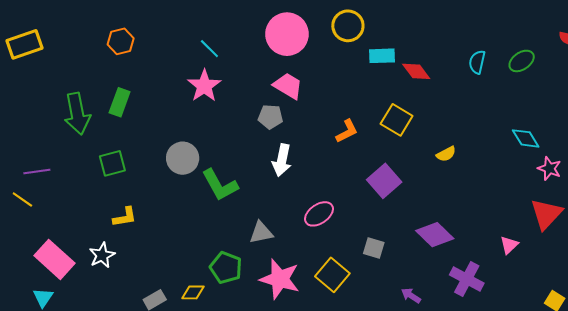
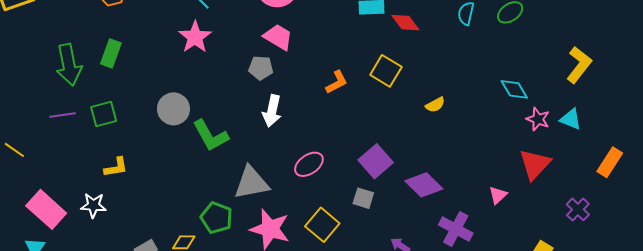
purple line: (37, 172) -> (63, 115), moved
purple square: (384, 181) -> (376, 161), moved
gray triangle: (261, 233) -> (251, 183), size x1.5
white star: (102, 255) -> (93, 205), turned 30

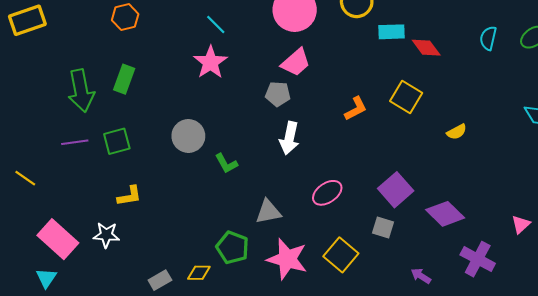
pink trapezoid: (278, 37) -> (296, 62), turned 108
green L-shape: (210, 136) -> (226, 163), size x0.6
gray triangle: (251, 183) -> (268, 212), size x0.7

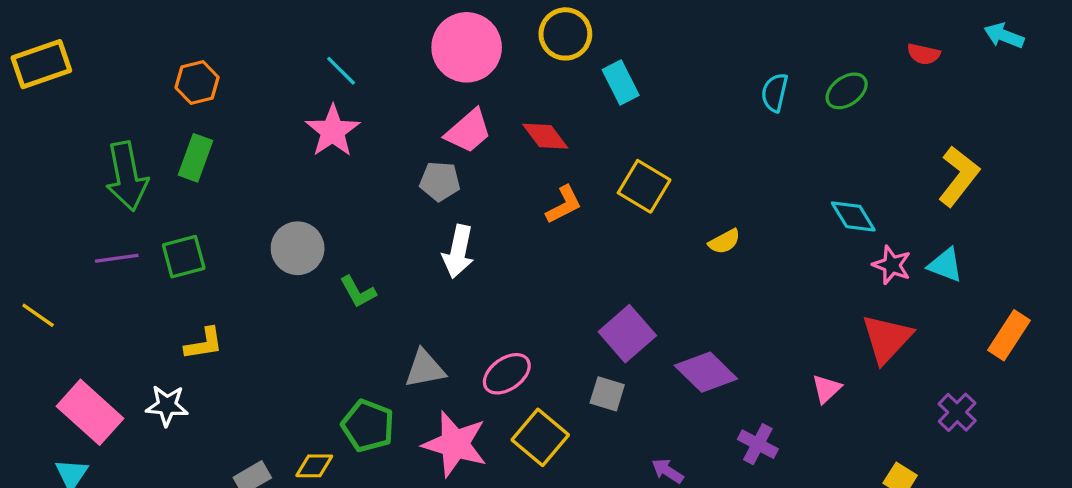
orange hexagon: (125, 17) -> (197, 83), moved
cyan rectangle: (391, 32) -> (621, 83), turned 65
red diamond: (426, 48) -> (545, 136), moved
pink ellipse: (327, 193) -> (507, 374), moved
purple cross: (478, 259) -> (758, 444), size x0.7

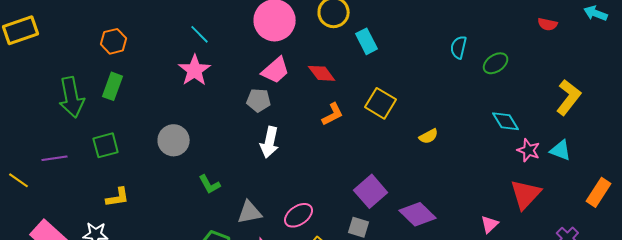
green ellipse: (847, 91) -> (496, 63), moved
purple line: (117, 258) -> (55, 158), moved
green L-shape: (358, 292) -> (210, 184), moved

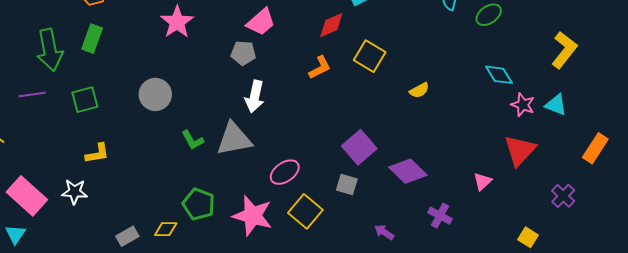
red diamond: (322, 73) -> (331, 25), moved, turned -76
purple line: (55, 158) -> (32, 94), moved
gray triangle: (250, 212) -> (234, 139), moved, size x1.4

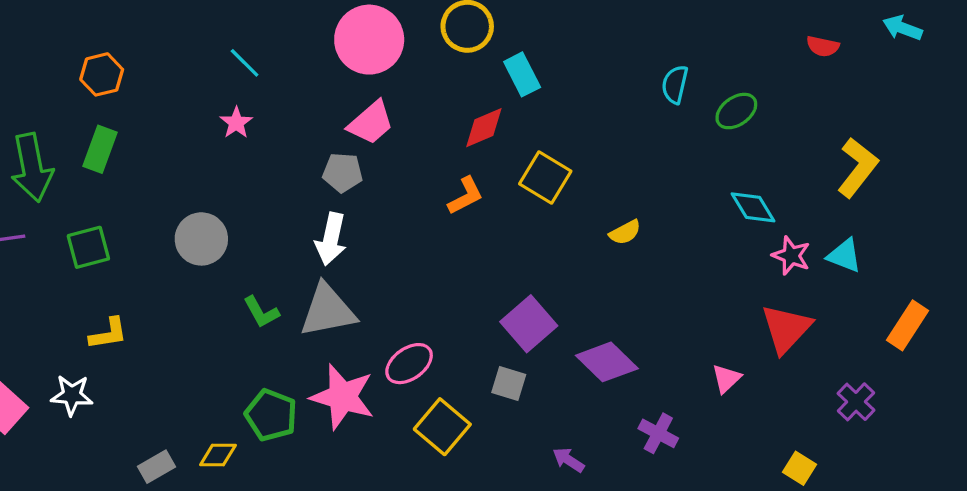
pink star: (177, 22) -> (236, 123), size x0.6
white arrow: (255, 97) -> (331, 239), moved
pink star: (253, 216) -> (343, 397), moved

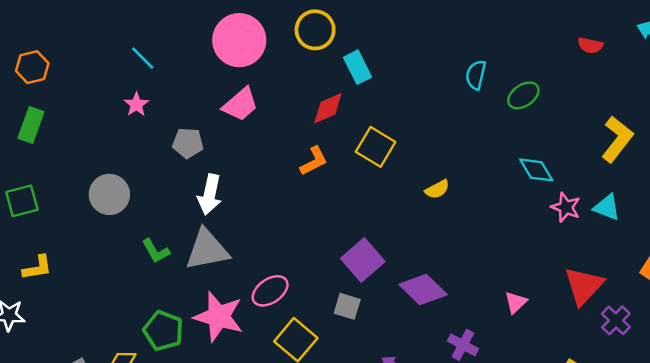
gray pentagon: (343, 173) -> (188, 143), moved
red triangle: (786, 329) -> (584, 286), moved

